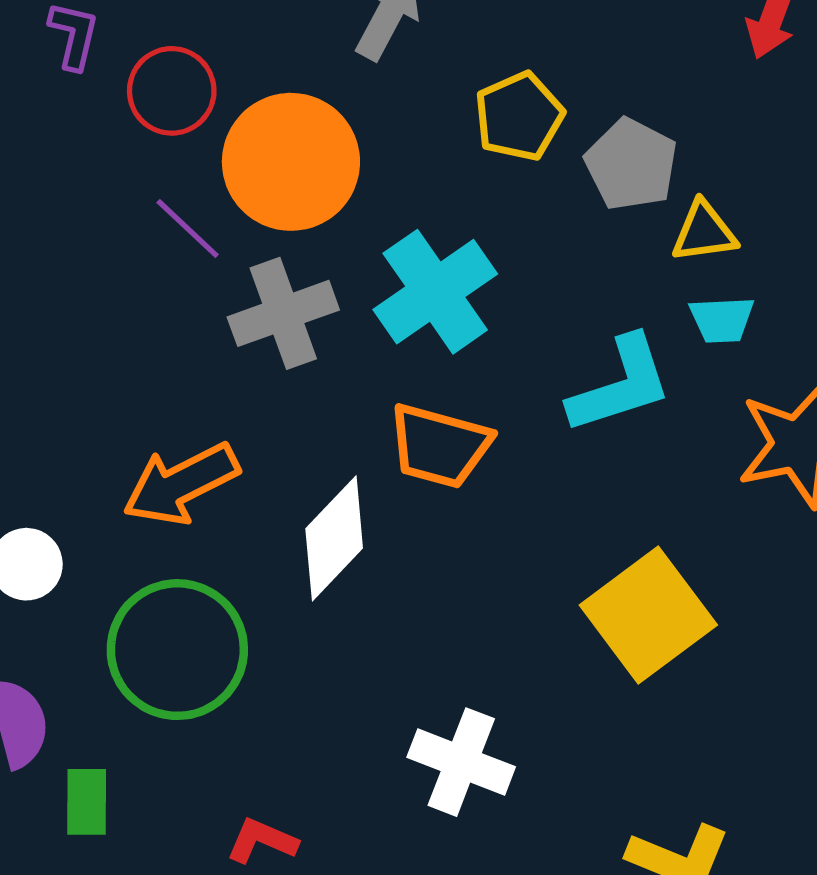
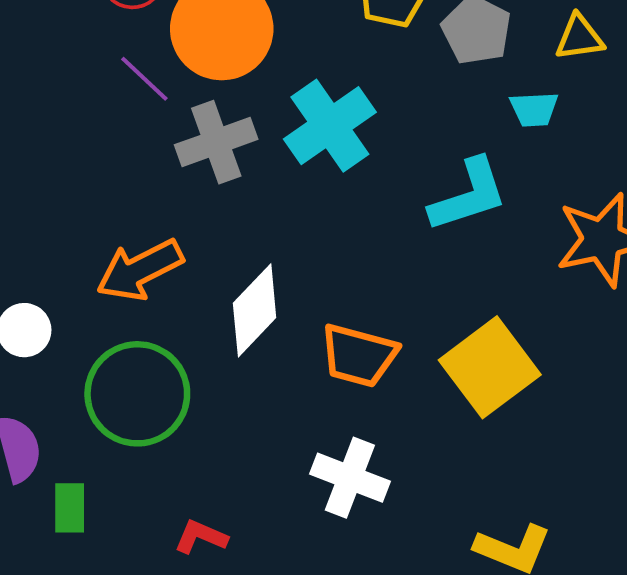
yellow triangle: (704, 232) -> (579, 37), moved
cyan trapezoid: (722, 320) -> (534, 109), moved
orange trapezoid: (439, 446) -> (359, 355), moved

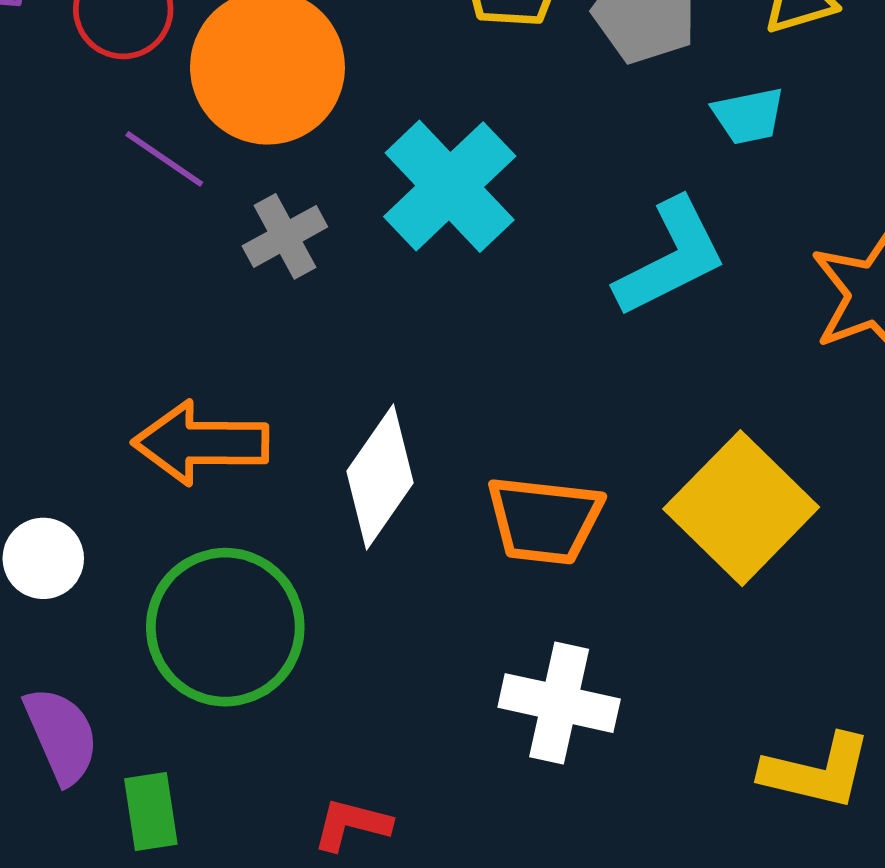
gray cross: (216, 142) -> (285, 236), size x0.7
orange arrow: (140, 270) -> (201, 443), turned 36

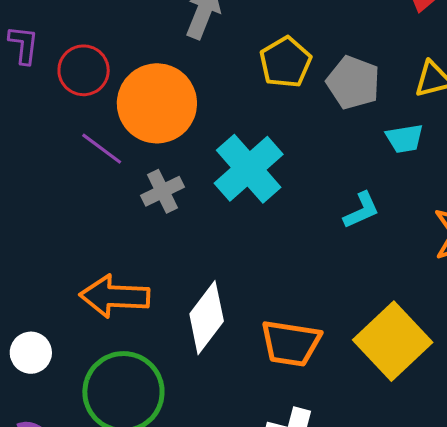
cyan L-shape: (671, 258) -> (361, 210), size x0.6

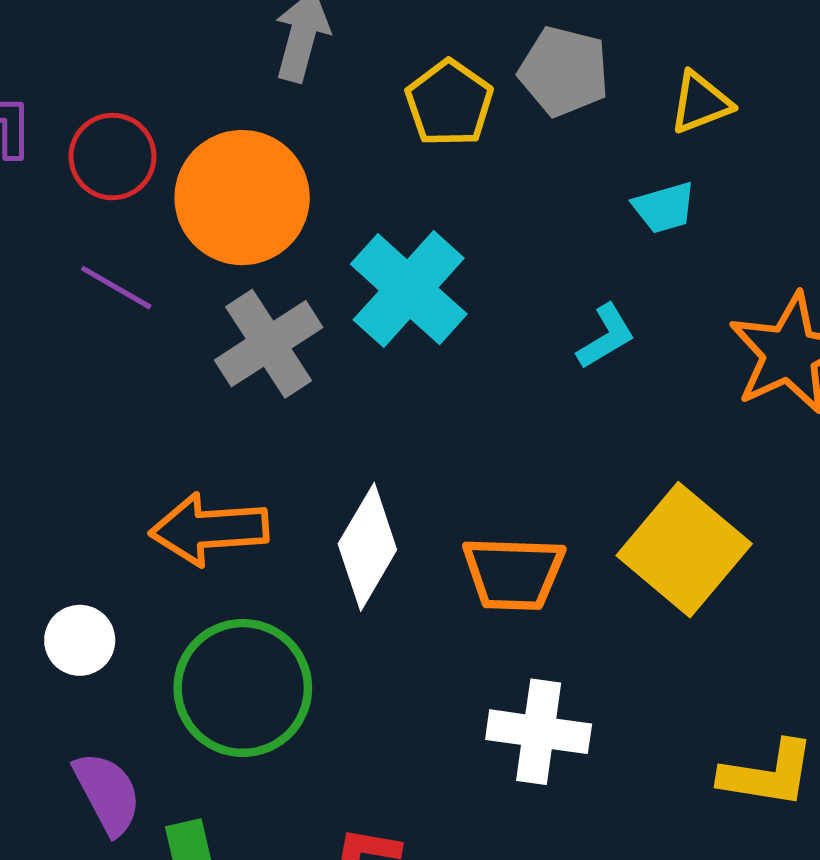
gray pentagon: (353, 83) -> (564, 71), moved
purple line: (102, 149) -> (116, 288), moved
gray cross: (162, 191) -> (269, 344), size x1.5

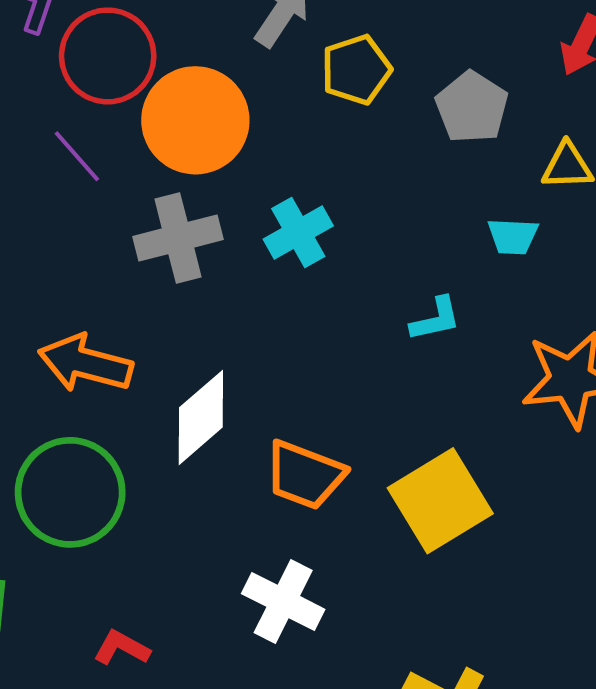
yellow pentagon: (449, 103) -> (356, 70), moved
red circle: (112, 157) -> (108, 56), size x1.4
cyan cross: (409, 289) -> (298, 232), size x0.7

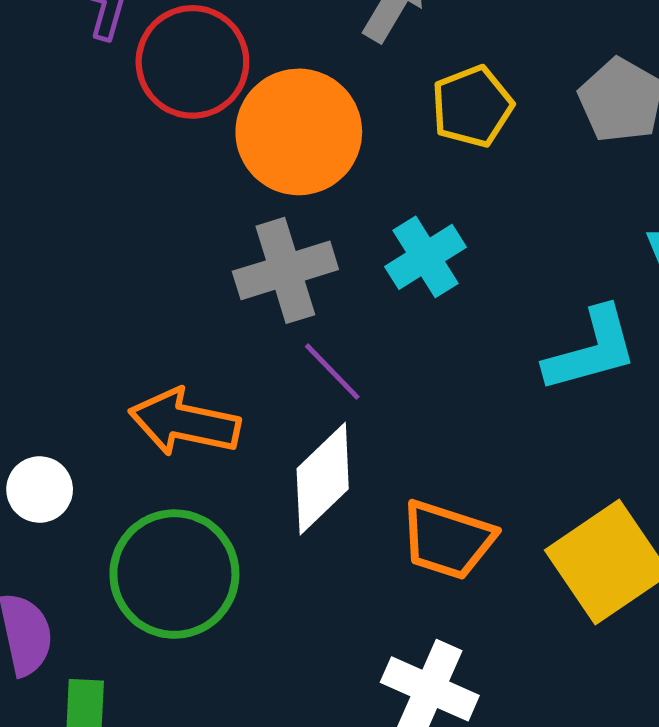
yellow pentagon: (356, 70) -> (472, 106), moved
purple line: (77, 156) -> (332, 372), moved
cyan L-shape: (436, 319) -> (591, 350), size x1.6

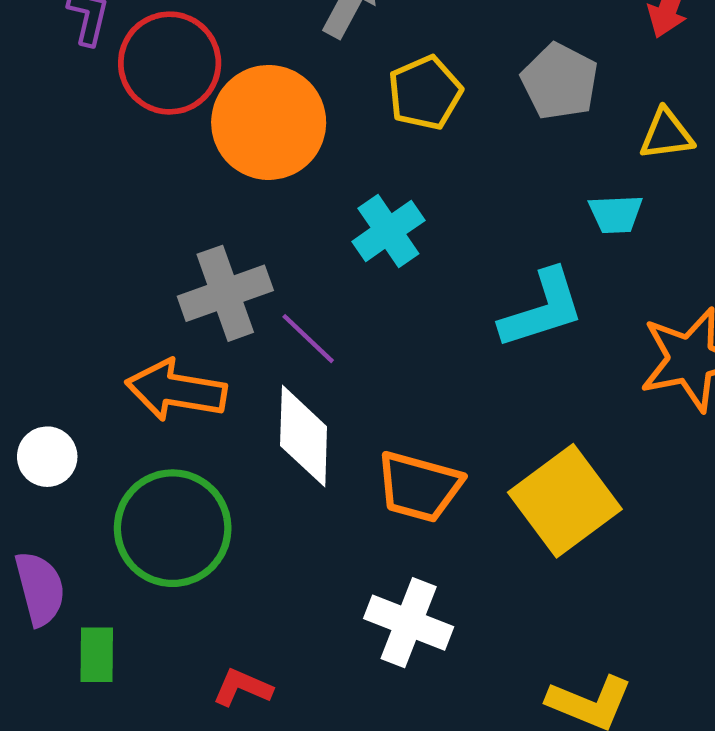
gray cross: (285, 270) -> (225, 293), moved
white diamond: (323, 479) -> (304, 436), turned -42

